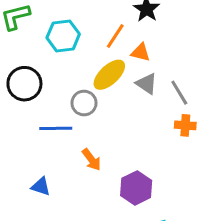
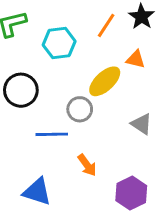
orange line: (115, 36) -> (106, 25), moved
gray triangle: (147, 84) -> (141, 124), moved
blue triangle: (41, 186) -> (37, 192), size x1.5

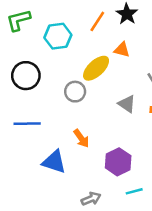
blue line: (52, 134) -> (27, 124), moved
blue triangle: (37, 192) -> (54, 162), moved

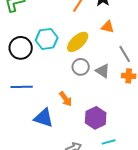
cyan hexagon: (58, 36) -> (47, 39), moved
orange triangle: (122, 50) -> (108, 27), moved
gray circle: (75, 92) -> (81, 67), moved

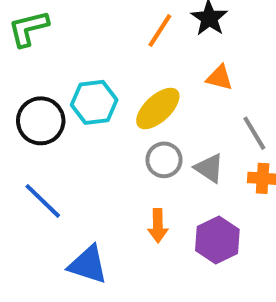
blue line: (22, 87) -> (43, 201), turned 45
orange arrow: (66, 99) -> (158, 226), moved, turned 35
purple hexagon: (96, 118) -> (217, 240), moved

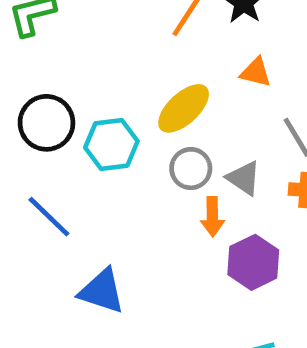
cyan hexagon: (94, 102) -> (111, 144), moved
orange arrow: (158, 226) -> (212, 217), moved

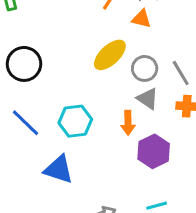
orange triangle: (256, 72) -> (142, 19), moved
cyan hexagon: (111, 144) -> (75, 121), moved
gray circle: (191, 169) -> (145, 68), moved

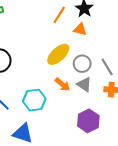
orange arrow: (128, 123) -> (62, 84), moved, turned -49

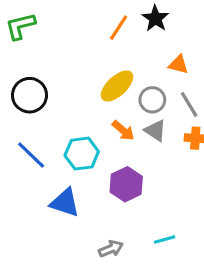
orange triangle: (80, 29) -> (178, 64), moved
purple hexagon: (88, 121) -> (126, 184), moved

